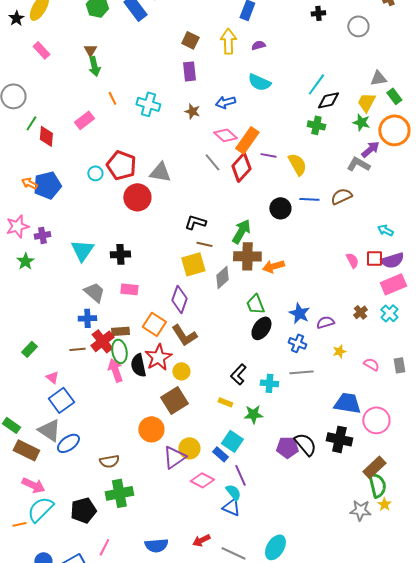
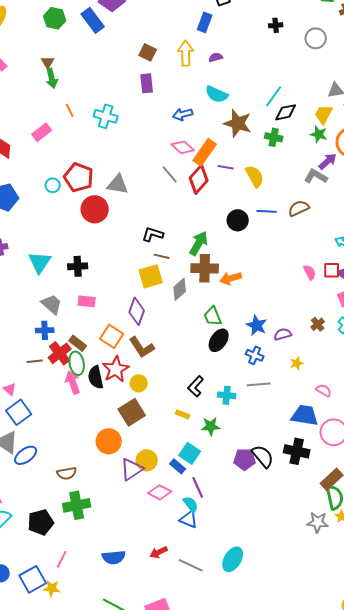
brown star: (192, 111) -> (238, 123), moved, size x1.8
brown rectangle: (120, 331) -> (78, 343), turned 42
pink semicircle: (371, 364) -> (324, 390), moved

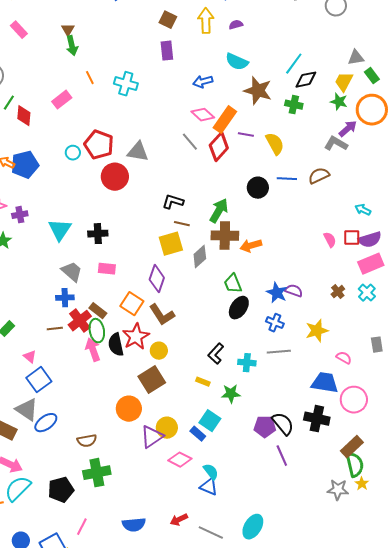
purple semicircle: (283, 334) -> (294, 291), moved, turned 36
yellow star: (297, 363) -> (317, 331), size x1.6
purple line: (198, 487) -> (282, 456), moved

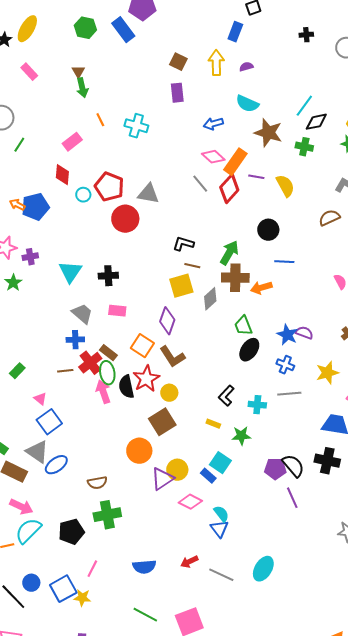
red diamond: (24, 116) -> (62, 175), moved
blue line: (287, 179) -> (284, 262), moved
blue triangle: (209, 487) -> (219, 529), turned 30

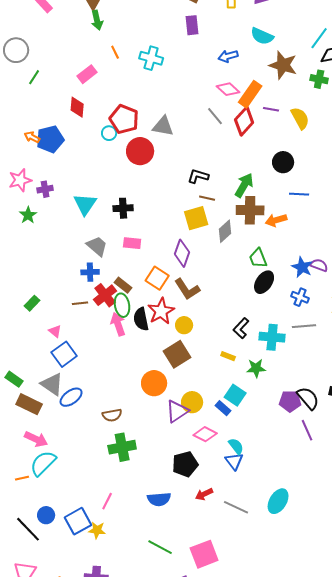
cyan circle: (83, 195) -> (109, 133), moved
cyan cross: (257, 405) -> (272, 337), size x1.4
black pentagon: (71, 532) -> (185, 464), moved

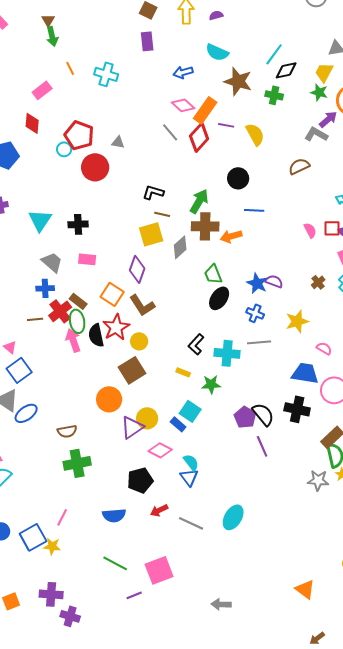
gray triangle: (163, 126) -> (118, 142), size x0.6
purple pentagon: (290, 401) -> (245, 417), turned 30

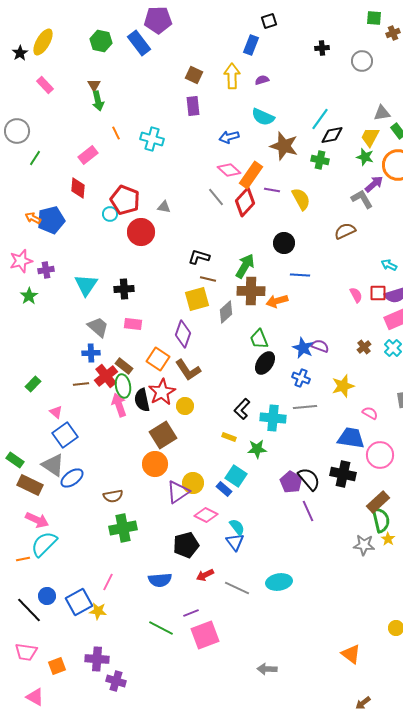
gray L-shape: (316, 134) -> (362, 199), turned 30
brown square: (132, 370) -> (163, 435), moved
cyan ellipse: (233, 517) -> (279, 582), turned 50
purple line: (134, 595) -> (191, 613), moved

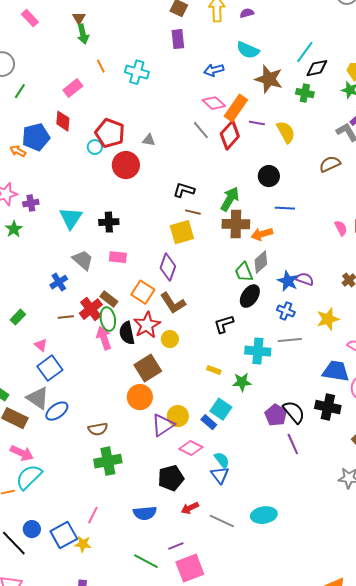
blue pentagon: (51, 220) -> (36, 137), moved
gray diamond: (226, 312) -> (261, 262), moved
blue cross: (91, 353) -> (59, 282), moved, turned -30
black L-shape: (242, 409) -> (224, 324), moved, turned 30

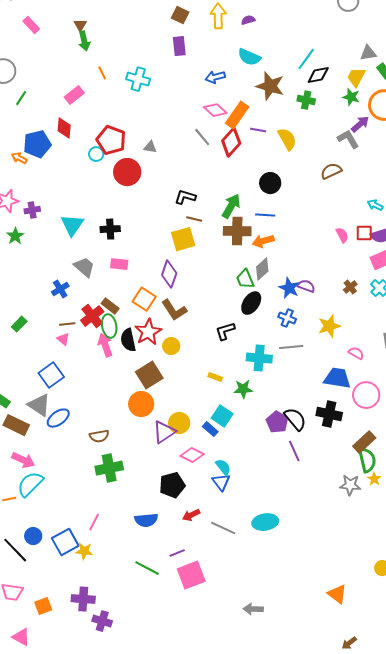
blue line: (285, 208) -> (265, 215), moved
pink triangle: (41, 345) -> (63, 339), moved

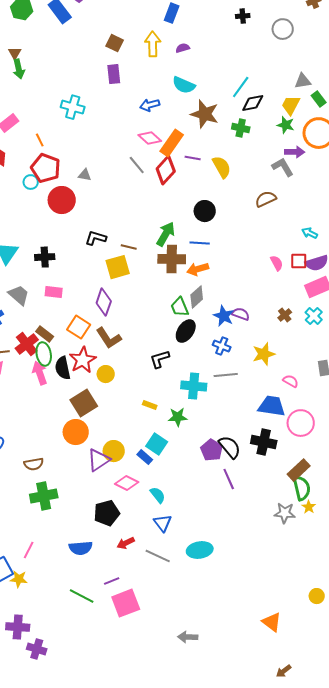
orange line: (102, 73) -> (40, 140), moved
purple arrow: (360, 124) -> (295, 152), turned 42
black L-shape: (185, 197) -> (96, 238), moved
blue triangle: (221, 482) -> (163, 523), moved

